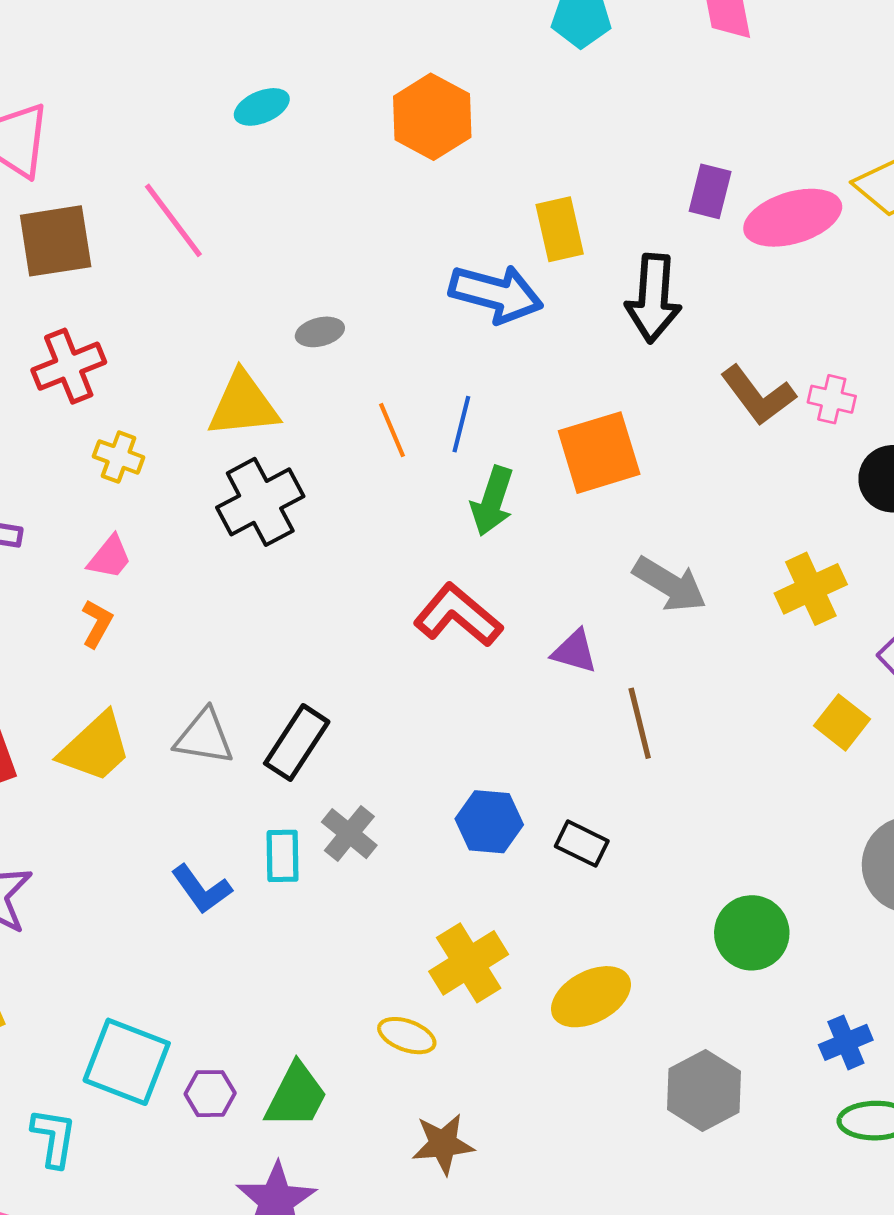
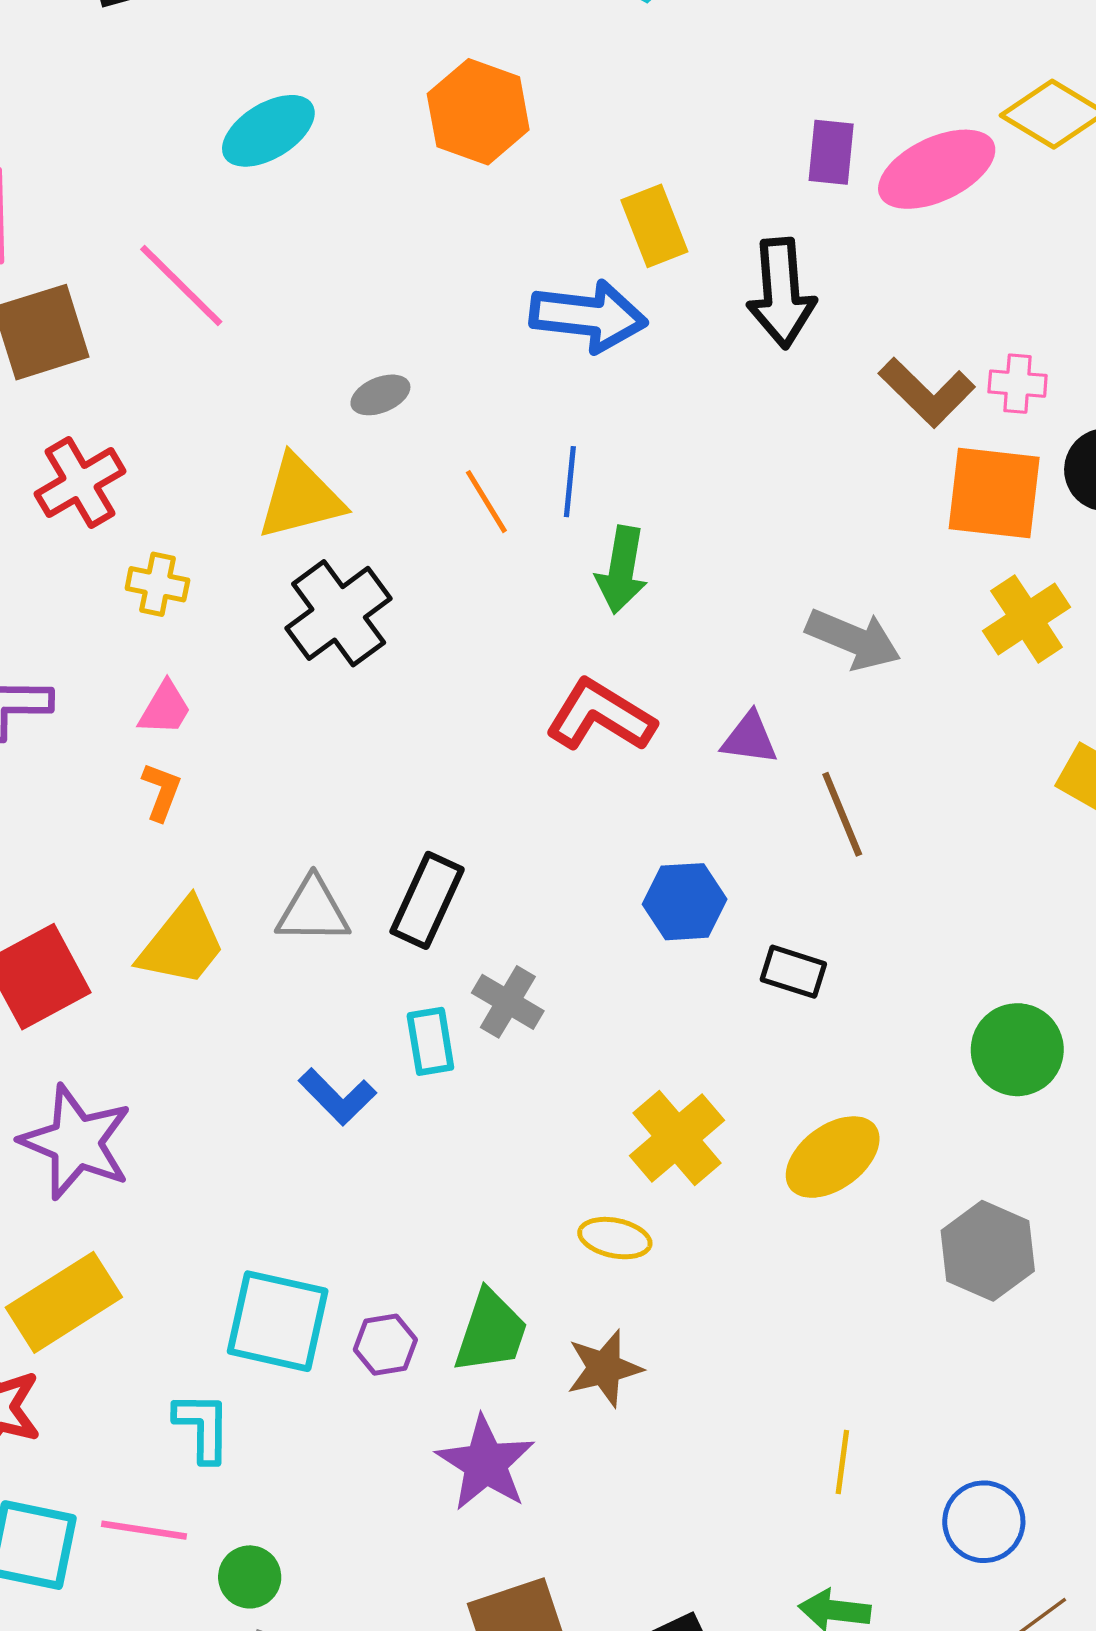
cyan ellipse: (262, 107) -> (268, 131), size x1.4
orange square: (599, 453) -> (994, 493), moved, turned 32
blue hexagon: (489, 822) -> (685, 902), moved
brown star: (443, 1144) -> (604, 1368), moved

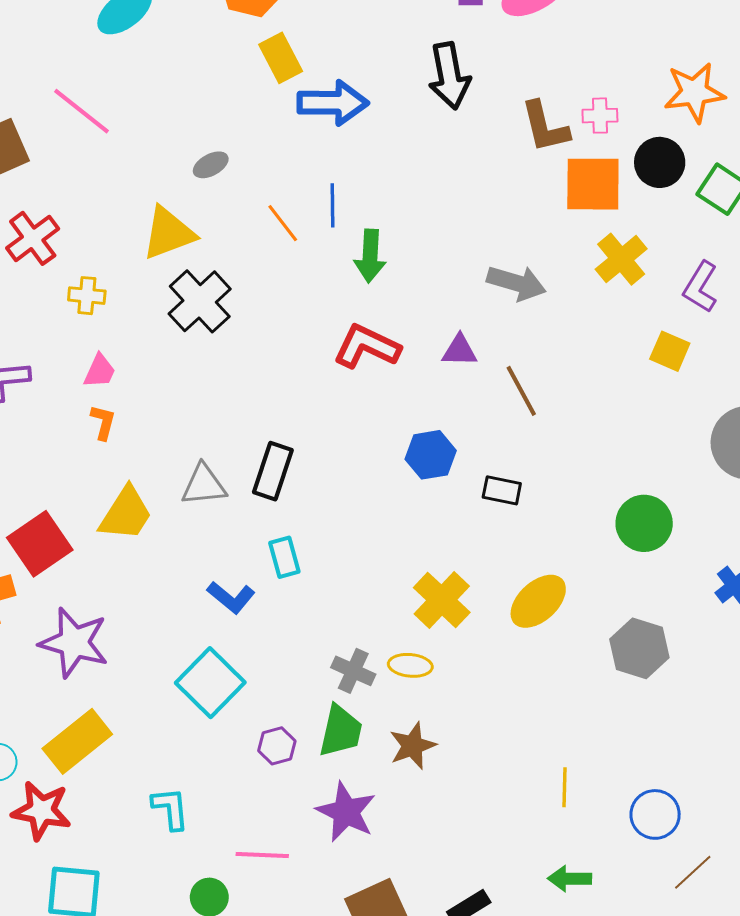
yellow rectangle: (654, 226) -> (281, 58), moved
brown L-shape: (927, 392) -> (545, 127), turned 38
gray cross: (508, 1002) -> (353, 671), moved
cyan square: (278, 1321) -> (210, 683), moved, turned 38
pink line: (144, 1530) -> (262, 855), moved

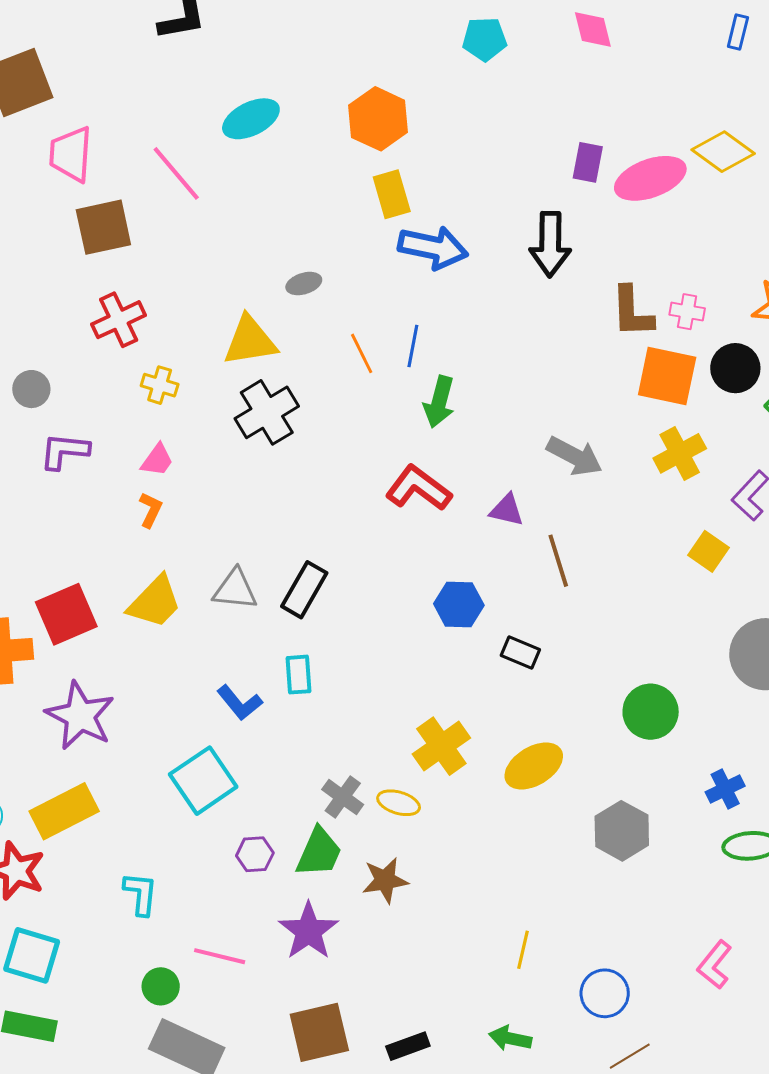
pink line: (82, 111) -> (176, 173), moved

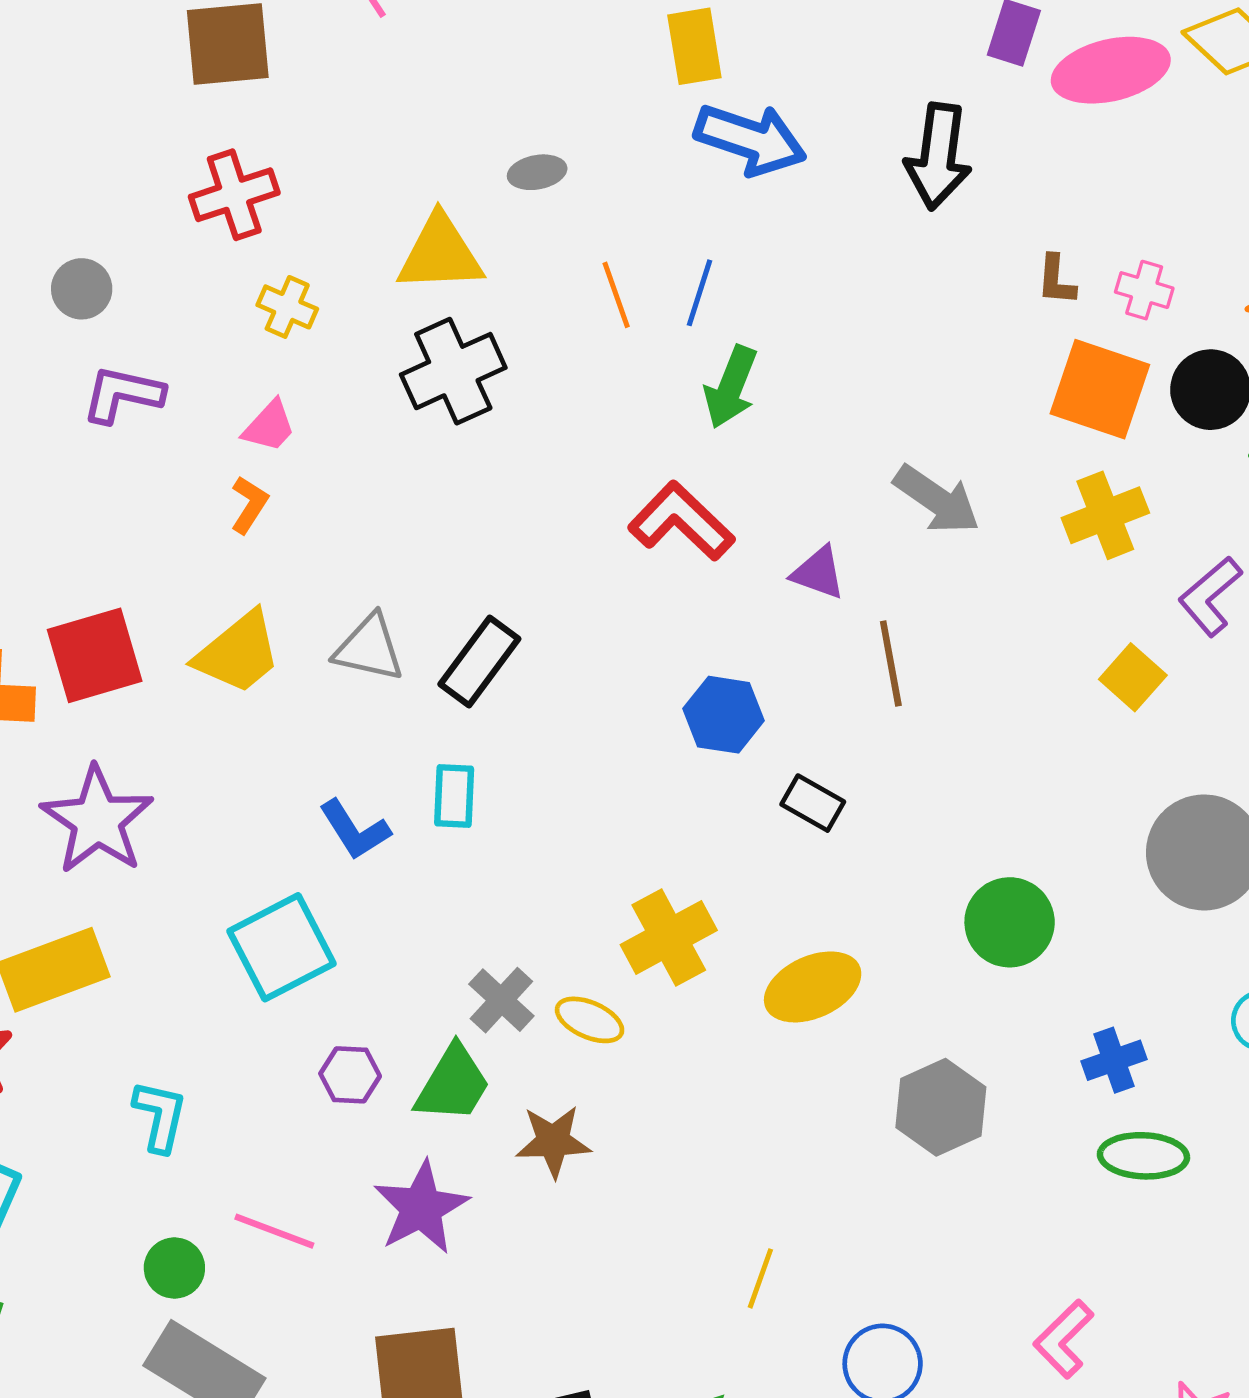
brown L-shape: (632, 312) -> (1056, 280), size x0.6

